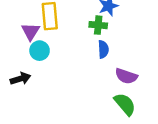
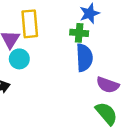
blue semicircle: (103, 49) -> (84, 58), size x1.5

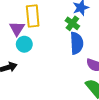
green cross: (79, 33) -> (72, 23), turned 32

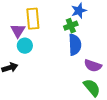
green cross: (72, 23) -> (71, 26), turned 32

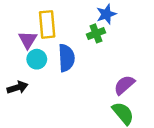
blue semicircle: (75, 45) -> (66, 58), moved
purple semicircle: (93, 66) -> (124, 85), turned 120

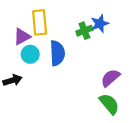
blue star: (106, 14) -> (100, 24), moved
purple triangle: (28, 40) -> (22, 37), turned 30

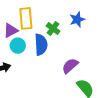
green cross: (84, 31) -> (53, 28), moved, turned -32
purple semicircle: (110, 78) -> (70, 66), moved

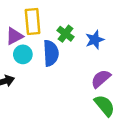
blue star: (77, 19) -> (95, 40), moved
purple semicircle: (70, 66) -> (101, 79), moved

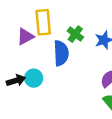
cyan circle: (23, 54) -> (34, 78), moved

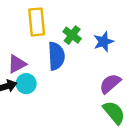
purple triangle: (25, 36) -> (17, 64), moved

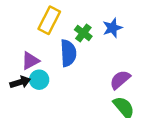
yellow rectangle: (37, 22) -> (49, 20), turned 32
blue star: (104, 42) -> (112, 28), moved

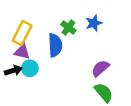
yellow rectangle: (49, 20) -> (22, 33), moved
purple triangle: (30, 61) -> (22, 52), turned 42

